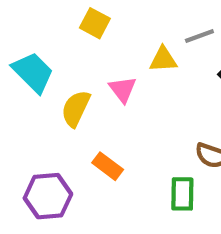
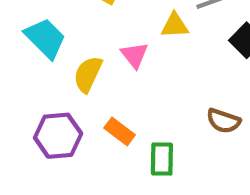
green rectangle: (182, 194) -> (162, 159), moved
purple hexagon: (48, 196) -> (58, 136), moved

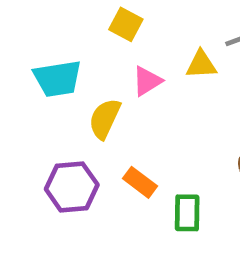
cyan trapezoid: (45, 38) -> (58, 79), turned 126
pink triangle: (134, 55) -> (147, 81), moved, turned 36

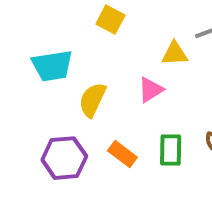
pink triangle: (147, 81) -> (151, 90), moved
green rectangle: (187, 213) -> (171, 150), moved

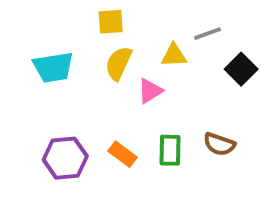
yellow square: (110, 20) -> (111, 22), turned -32
yellow semicircle: (92, 100) -> (119, 63), moved

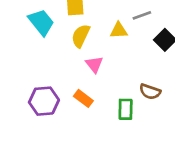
cyan trapezoid: (53, 67) -> (41, 22), moved, turned -120
pink triangle: (150, 91) -> (94, 64), moved, turned -36
green rectangle: (170, 150) -> (126, 109), moved

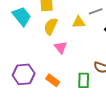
orange rectangle: (83, 98) -> (53, 80), moved

